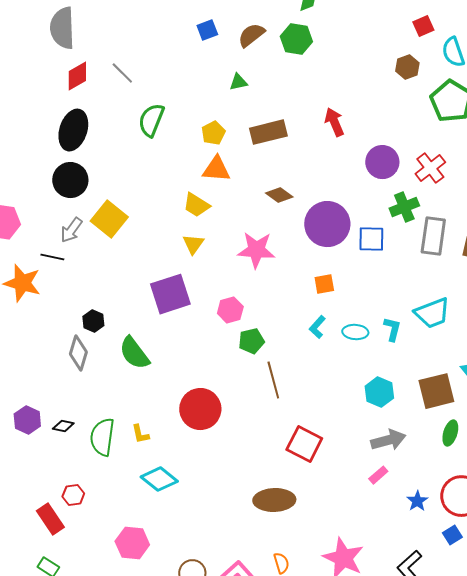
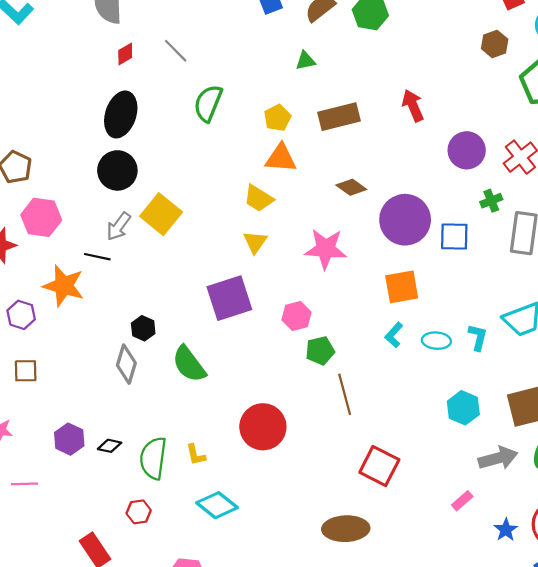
red diamond: (77, 76) -> (125, 54), size x0.7
green cross: (404, 207) -> (491, 201), size x0.7
orange square: (324, 284) -> (402, 287), size x1.5
gray arrow: (388, 440) -> (498, 458), moved
red hexagon: (73, 495) -> (139, 512), moved

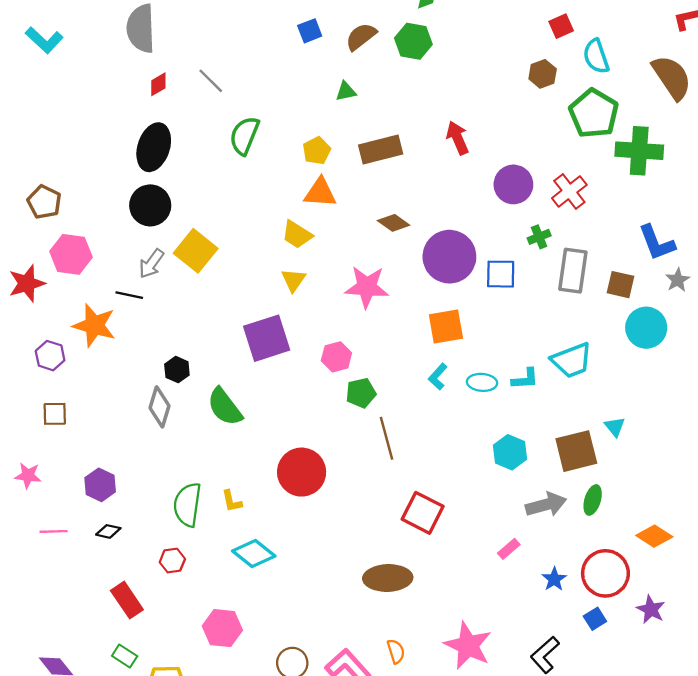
cyan L-shape: (478, 337) -> (525, 379), turned 72
black diamond: (110, 446) -> (108, 531), moved

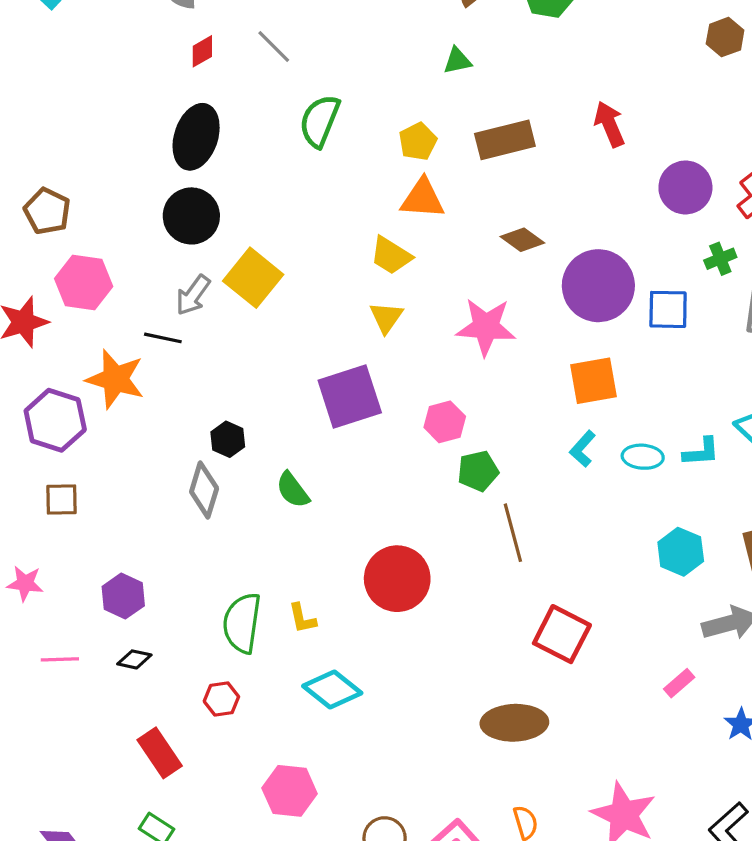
purple hexagon: (50, 356) -> (55, 420), size x1.5
green semicircle: (225, 407) -> (293, 490), size x0.7

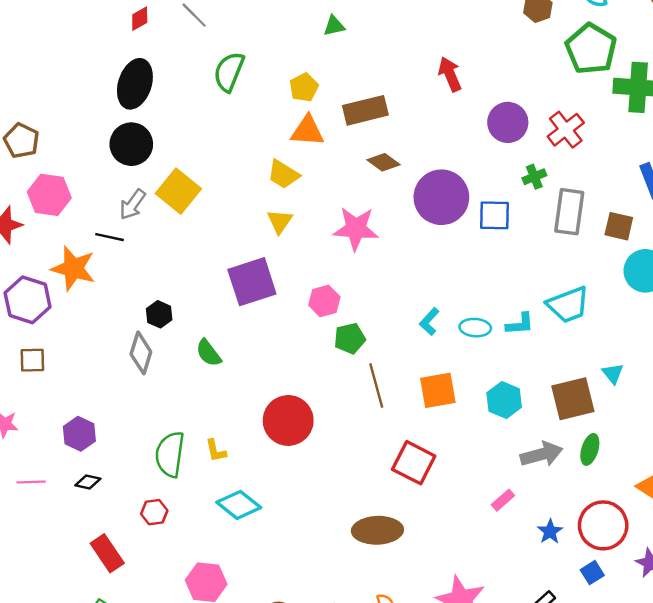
brown rectangle: (505, 140) -> (365, 110), moved
orange square: (594, 381) -> (438, 390), moved

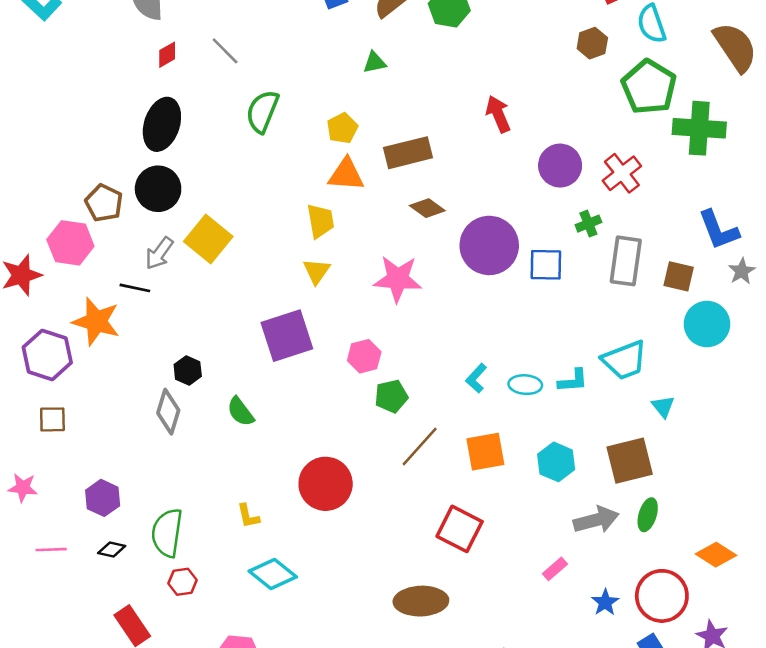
brown pentagon: (21, 141) -> (104, 203), moved
yellow trapezoid: (283, 174) -> (320, 221), turned -132
cyan triangle: (613, 373) -> (663, 407), moved
brown line: (376, 385) -> (420, 446), turned 57
green semicircle: (170, 454) -> (167, 533), moved

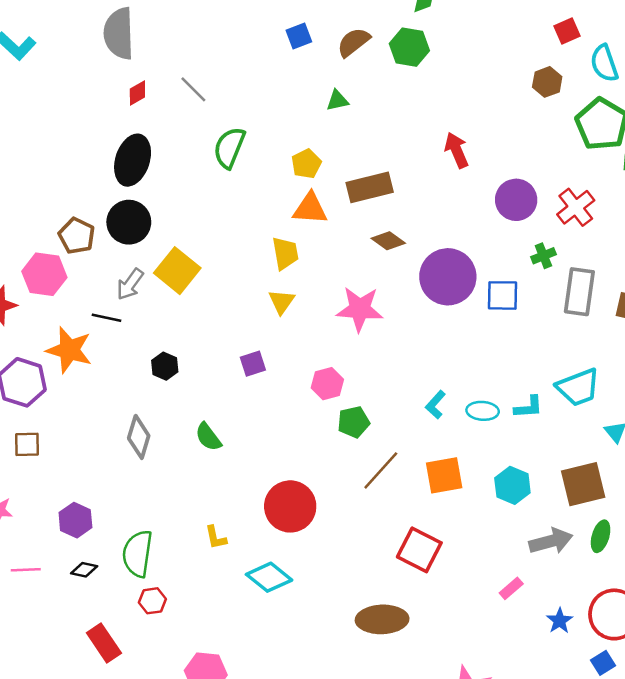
purple square: (287, 336) -> (253, 364), size x0.5
black hexagon: (188, 370) -> (165, 366), moved
cyan diamond: (273, 574) -> (269, 577), moved

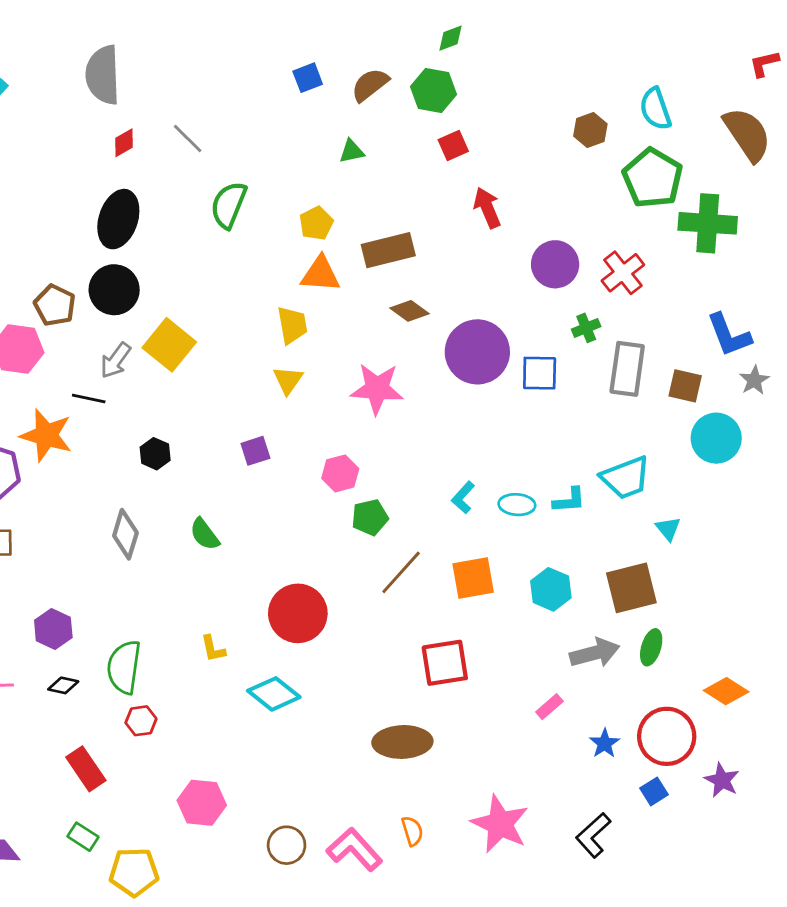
red square: (567, 31) -> (453, 146), moved
red square: (419, 550) -> (445, 663), turned -36

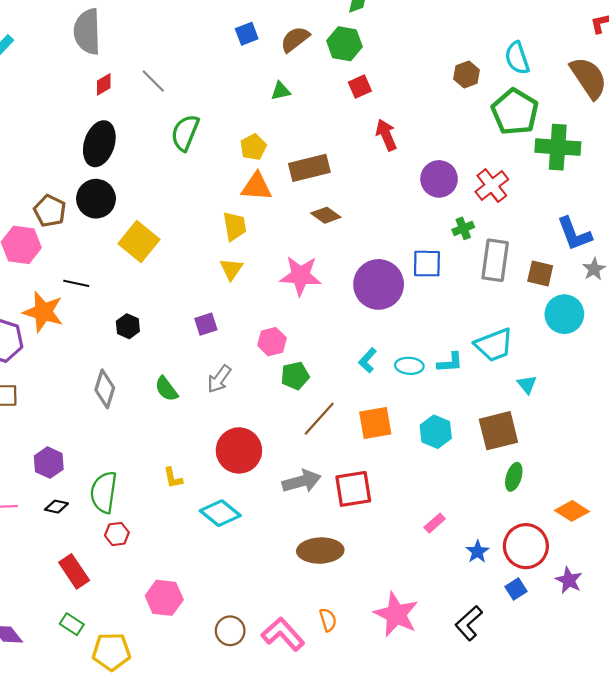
purple circle: (477, 352) -> (379, 284), moved
gray arrow: (116, 360) -> (219, 379), moved
gray arrow: (595, 653) -> (302, 481), moved

